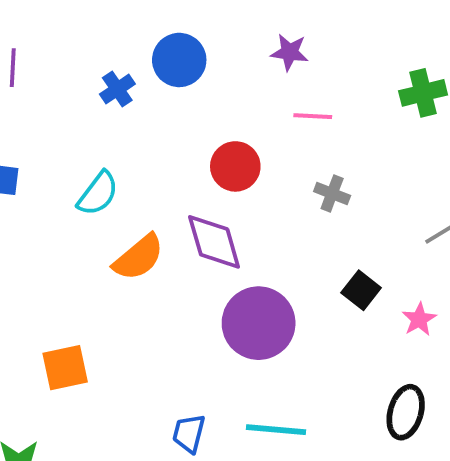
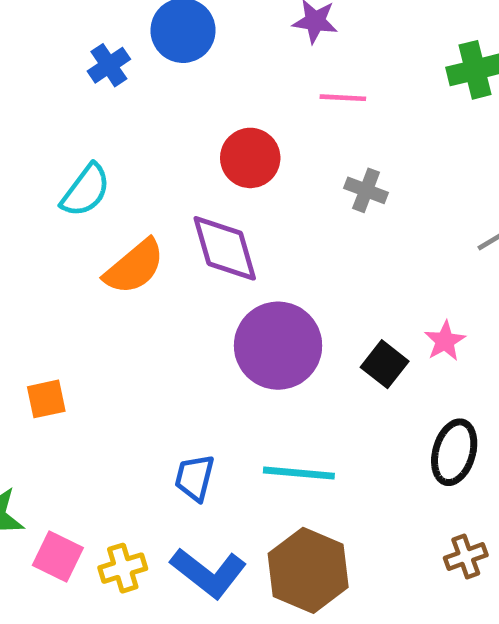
black square: (361, 290) -> (385, 364), moved
pink star: (419, 319) -> (445, 341), moved
orange square: (65, 368) -> (46, 399), size x0.7

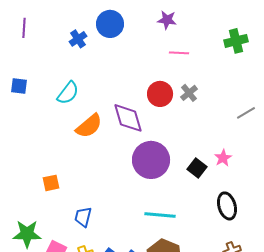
red circle: (250, 158) -> (160, 94), moved
gray cross: (366, 190) -> (189, 93), turned 30
black ellipse: (454, 452) -> (227, 206), turned -32
blue trapezoid: (195, 478) -> (83, 217), moved

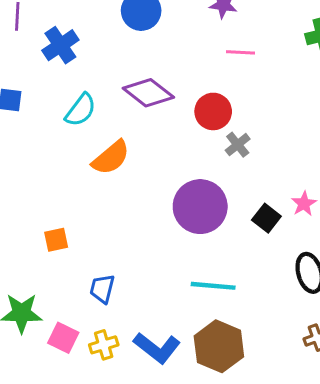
blue cross: (78, 39) -> (60, 45), moved, size x1.4
gray cross: (189, 93) -> (238, 145), moved
purple diamond: (128, 118) -> (148, 93), moved, turned -36

